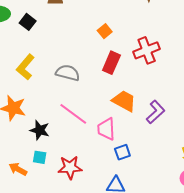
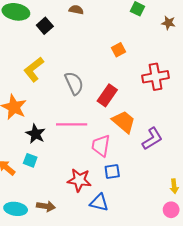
red rectangle: (111, 63) -> (107, 95), moved
gray semicircle: (68, 73) -> (74, 83), turned 40
pink line: (73, 114) -> (72, 124), turned -48
red star: (70, 167) -> (79, 180), moved

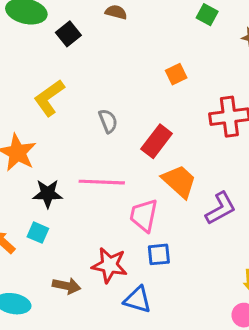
gray semicircle: (74, 83) -> (108, 121), size x0.7
black star: (36, 134) -> (48, 194), turned -30
brown arrow: (46, 206) -> (67, 286), moved

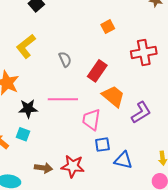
red star: (110, 265) -> (73, 166), moved
blue triangle: (138, 300) -> (123, 160), moved

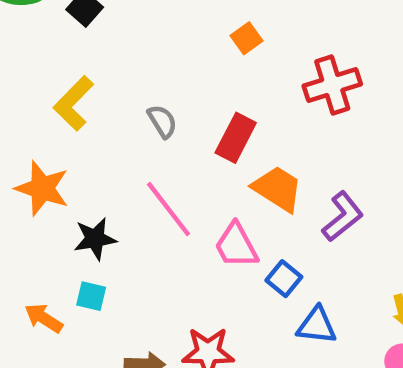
pink line: (63, 99) -> (168, 209), turned 60
pink trapezoid: (91, 120) -> (236, 246), turned -30
blue square: (102, 145) -> (284, 279), moved, turned -35

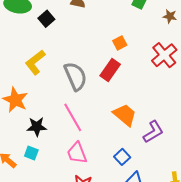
red cross: (332, 85) -> (164, 55), moved, turned -30
gray semicircle: (162, 121) -> (75, 76), size x1.8
red rectangle: (236, 138) -> (110, 70), moved
pink trapezoid: (236, 246) -> (77, 153), moved

